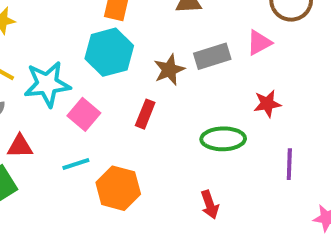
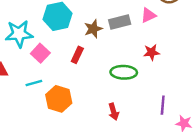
purple line: (289, 164) -> (163, 105), moved

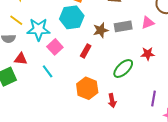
green ellipse: (124, 72) -> (123, 69), turned -50
cyan line: (34, 83) -> (48, 71), turned 64
orange hexagon: (59, 99) -> (87, 88), moved

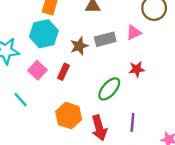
pink square: (55, 47) -> (37, 70), moved
purple line: (154, 98) -> (132, 122), moved
red arrow: (112, 101) -> (99, 128), size x1.5

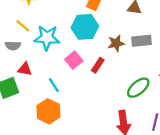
orange hexagon: (69, 116) -> (48, 111), moved

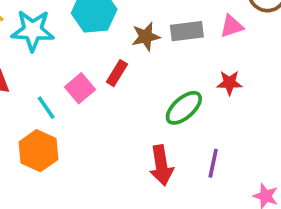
pink square: (74, 60) -> (80, 88), moved

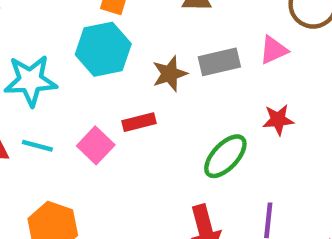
red rectangle: (117, 73) -> (139, 122), turned 50
cyan line: (46, 108) -> (37, 146), moved, turned -35

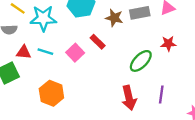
brown star: (170, 74) -> (114, 18), turned 30
red rectangle: (139, 122) -> (98, 42), turned 56

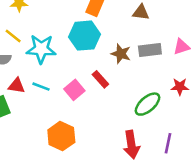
orange hexagon: (51, 93) -> (61, 136), moved

